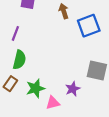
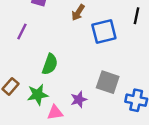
brown arrow: (64, 11) -> (78, 13), turned -136
green semicircle: (19, 60) -> (50, 64), moved

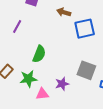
brown arrow: (78, 13) -> (64, 12), turned 72

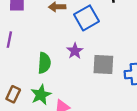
purple star: (62, 84) -> (75, 51), moved

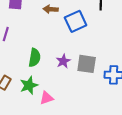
purple star: (75, 51) -> (63, 61), moved

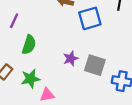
green semicircle: (35, 58) -> (29, 45), moved

